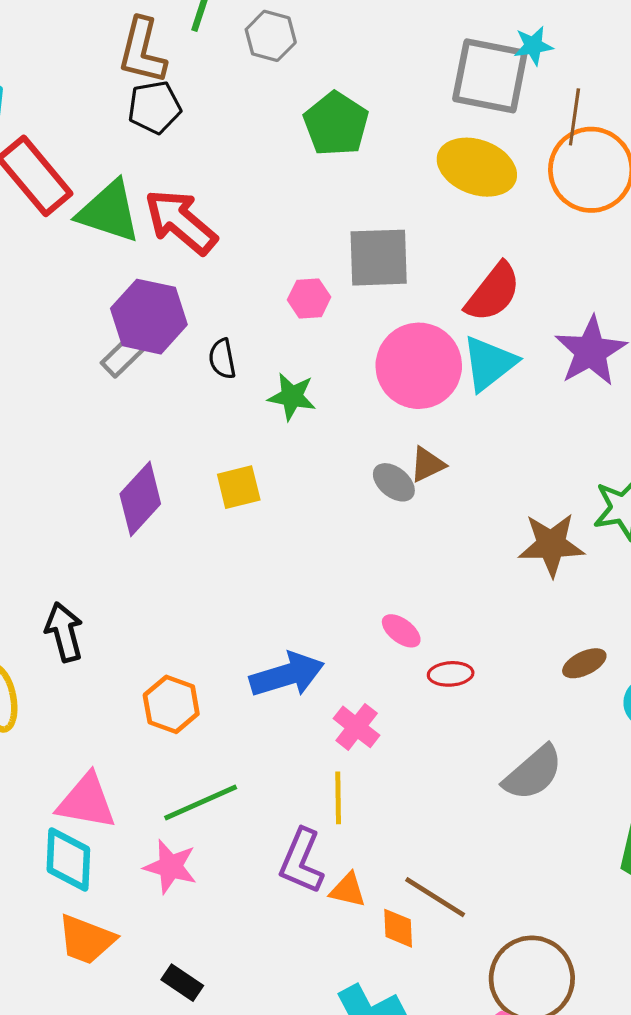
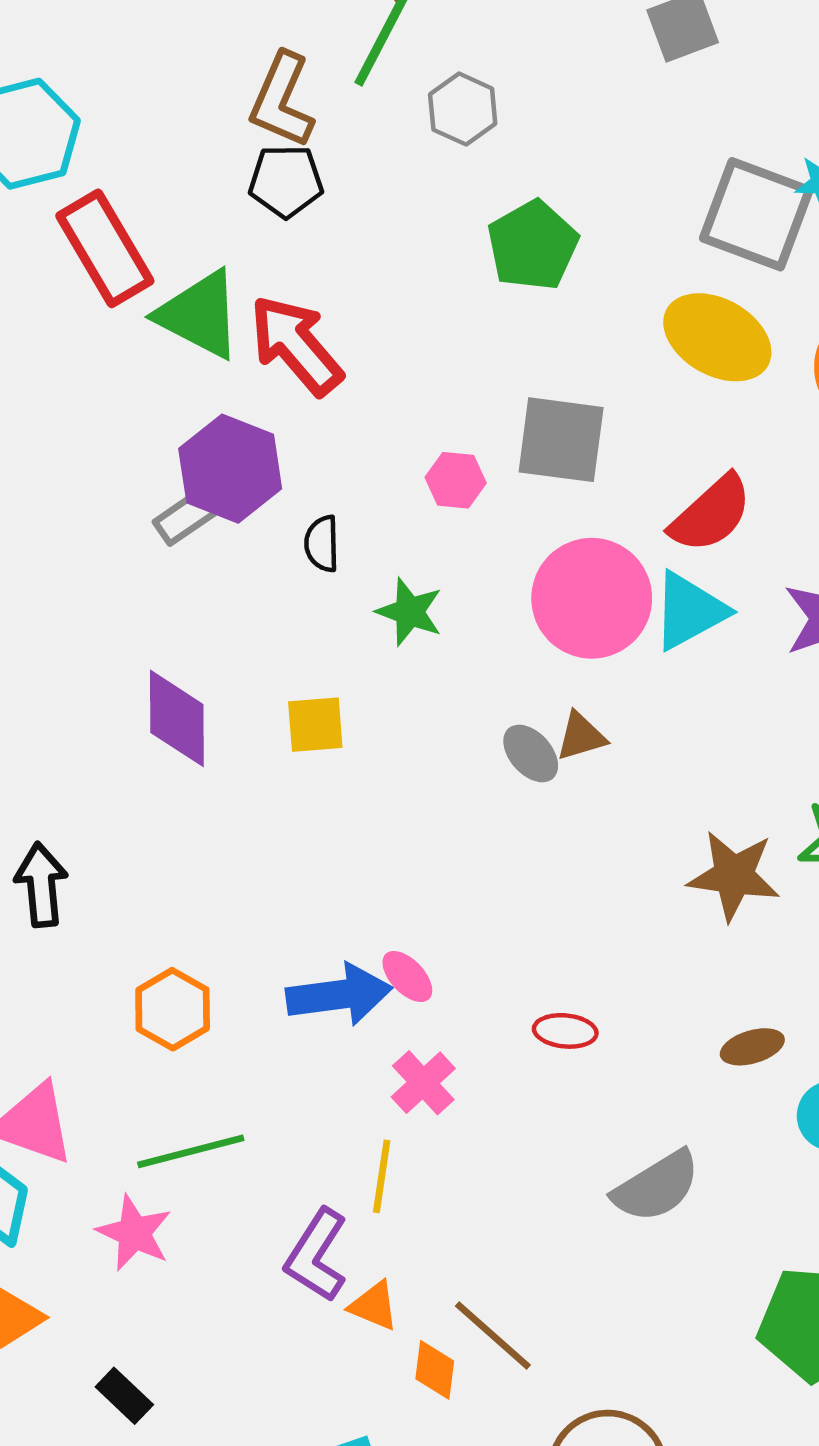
purple diamond: (140, 499) -> (177, 718), turned -52
pink ellipse: (401, 631) -> (407, 977), moved

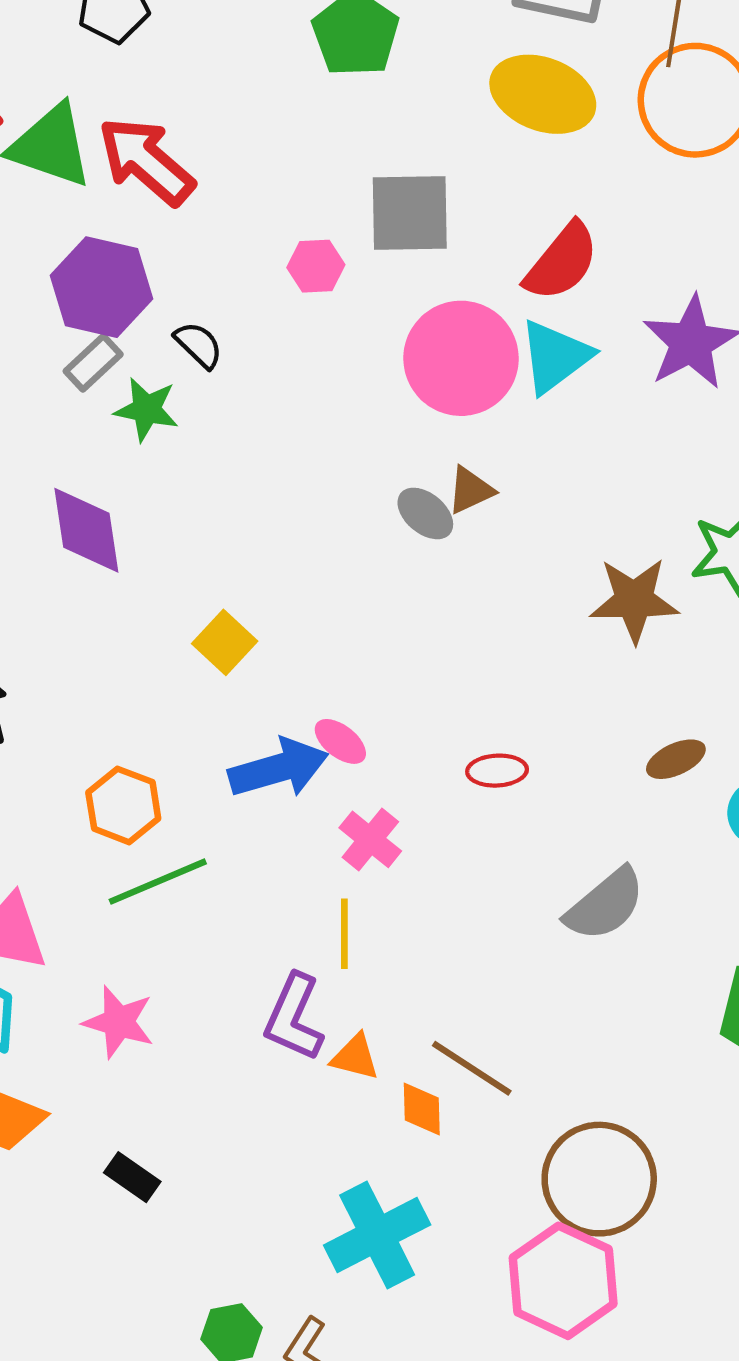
gray rectangle: (185, 517) -> (93, 363), moved
black semicircle: (322, 544) -> (199, 345), turned 144
green star: (410, 612) -> (146, 409), moved
yellow square: (315, 725) -> (225, 642), moved, turned -34
green line: (191, 1151) -> (158, 882), moved

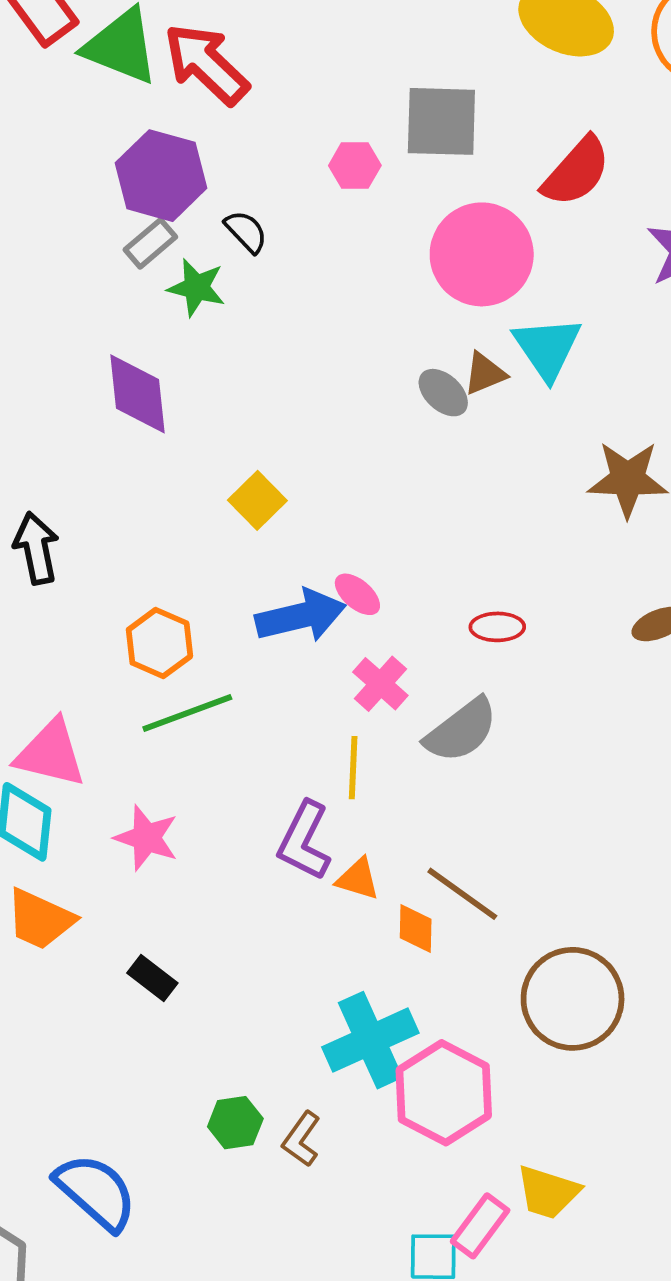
cyan triangle: (555, 357) -> (547, 348), moved, turned -30
gray semicircle: (605, 905) -> (461, 730), moved
pink hexagon: (563, 1281) -> (444, 1093), moved

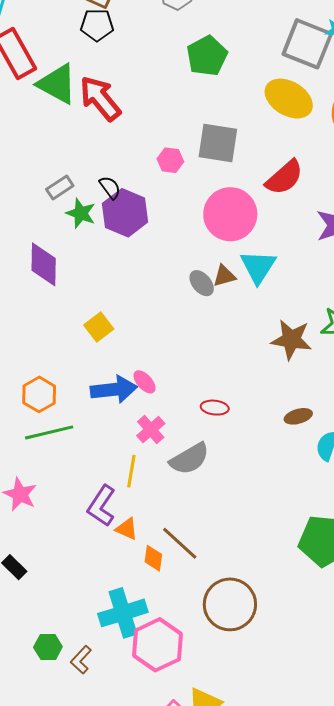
purple hexagon: (161, 176) -> (125, 213), moved

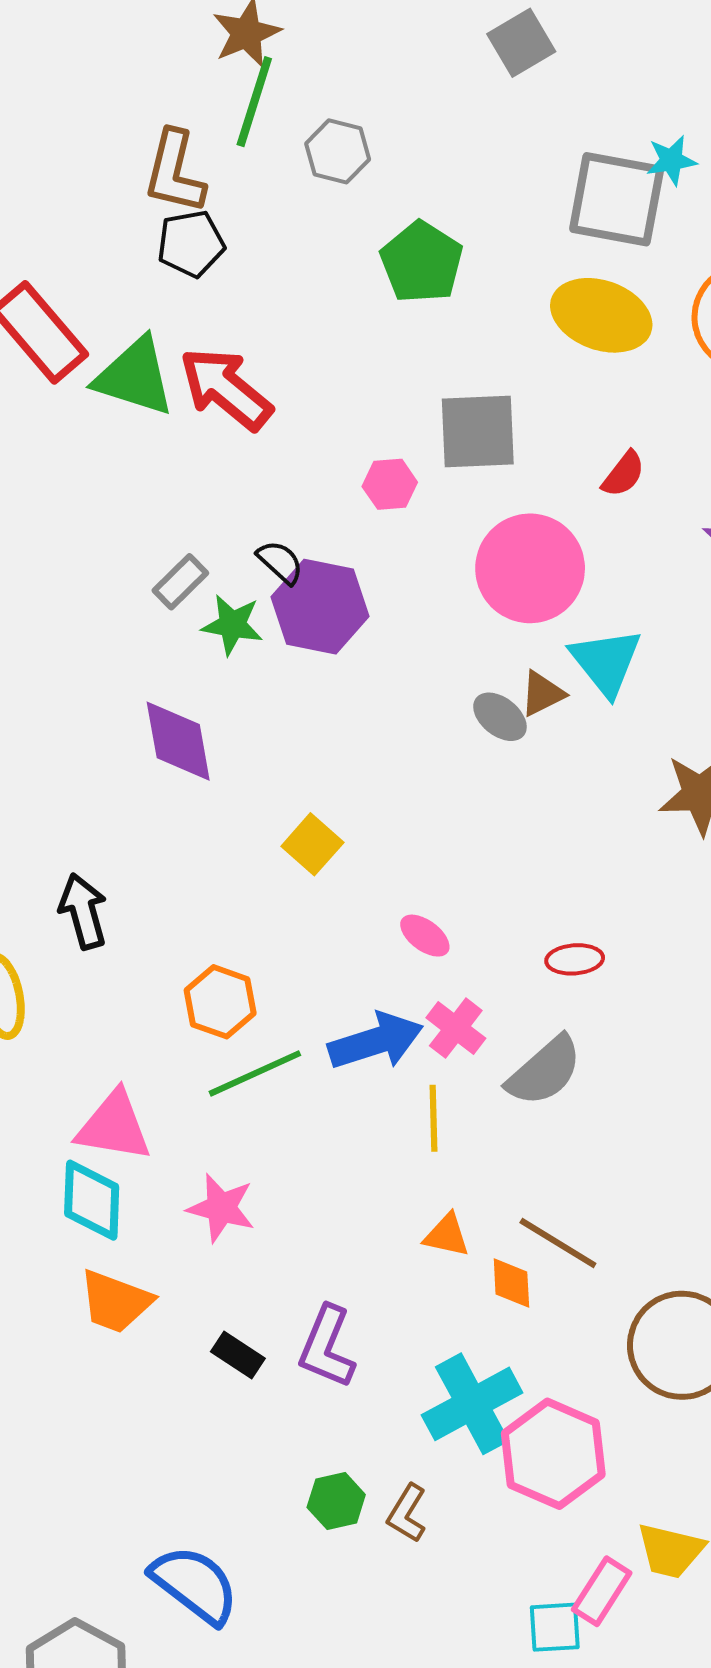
red semicircle: (284, 177) -> (623, 474), size x0.6
blue arrow: (114, 389) -> (376, 1041), moved
purple L-shape: (101, 506) -> (327, 1347), moved

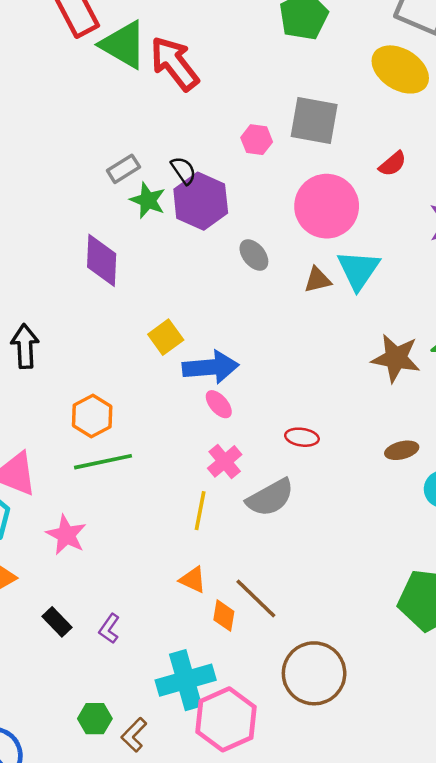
gray ellipse: (500, 717) -> (254, 255), moved
blue arrow: (376, 1041) -> (211, 367), moved
purple L-shape: (327, 1347) -> (109, 629), size x0.6

